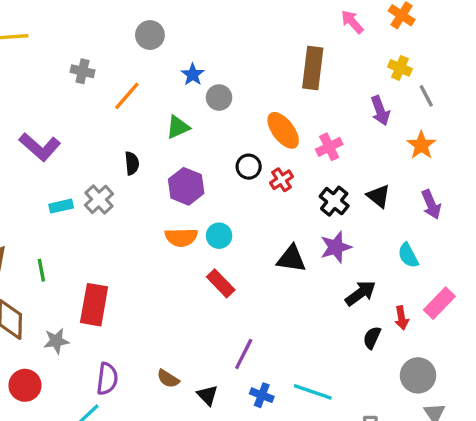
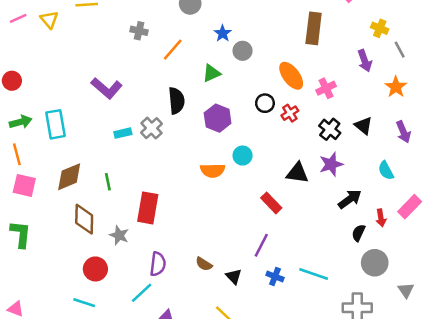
black semicircle: (132, 163) -> (176, 101), size x1.5
orange semicircle: (181, 237) -> (213, 170), moved
red rectangle: (221, 283) -> (271, 203), moved
gray star: (56, 341) -> (119, 235), turned 30
gray circle: (418, 375) -> (375, 263), moved

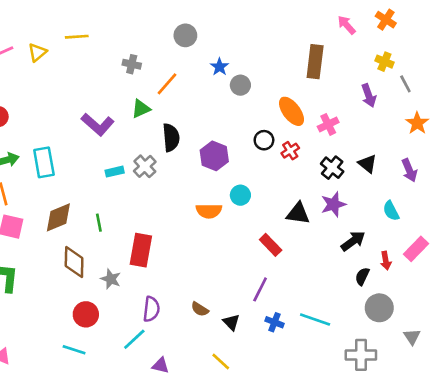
yellow triangle: (49, 20) -> (37, 52), turned 30
green triangle: (211, 73) -> (141, 109), moved
orange star: (396, 87) -> (417, 123), moved

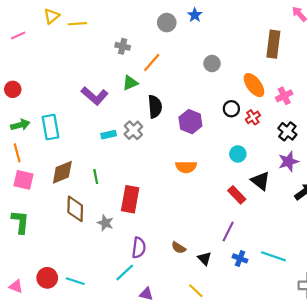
yellow triangle: (37, 52) -> (52, 16), moved
blue star: (219, 67) -> (195, 15), moved
cyan circle: (240, 195) -> (238, 154), moved
black triangle: (298, 213) -> (260, 181), moved, turned 30
red circle: (86, 314) -> (47, 278), moved

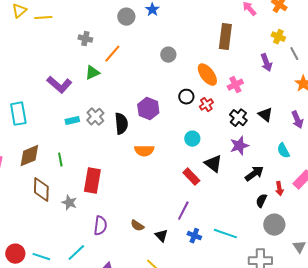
black semicircle: (155, 107) -> (121, 124), moved
cyan line: (125, 272) -> (76, 253), moved

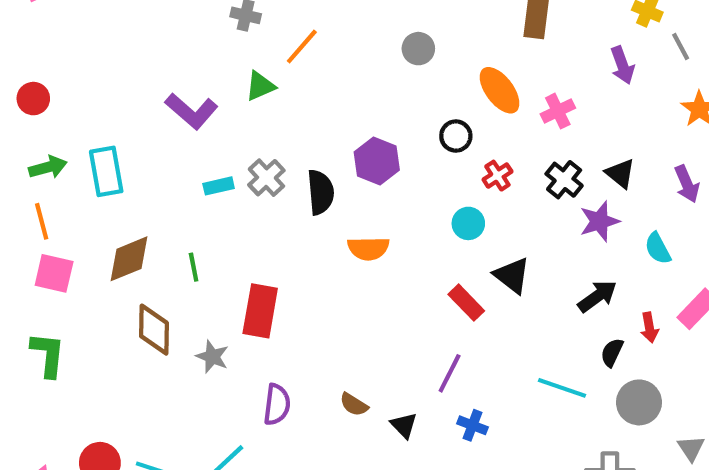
red cross: (206, 105) -> (497, 176), moved
purple star: (239, 146) -> (599, 221), moved
cyan line: (225, 234) -> (562, 388), moved

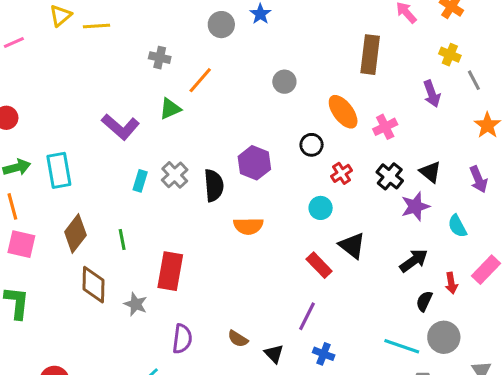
cyan rectangle: (219, 186) -> (140, 181), turned -60
brown diamond: (129, 259) -> (75, 234), turned -30
cyan line: (562, 388) -> (402, 346), moved

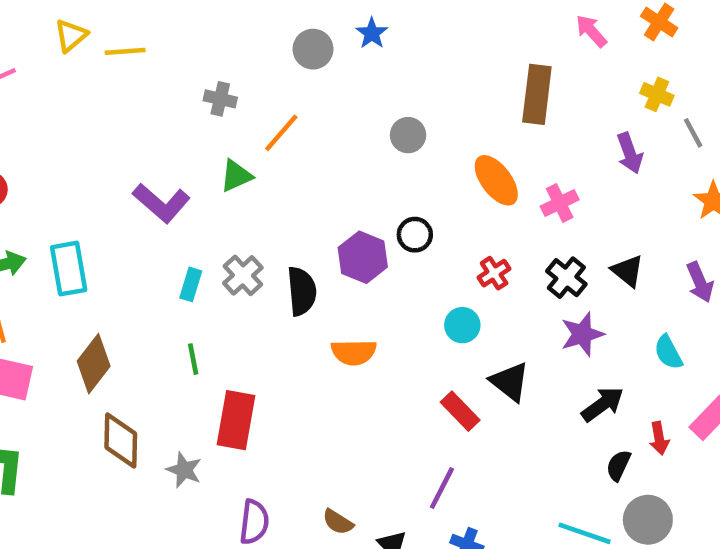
black circle: (312, 145) -> (415, 235), moved
purple star: (415, 206) -> (582, 334), moved
green line: (122, 240) -> (193, 359), moved

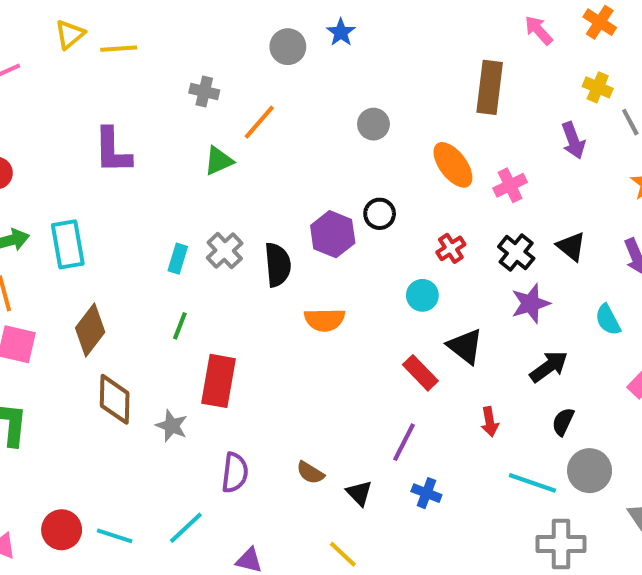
purple L-shape: (161, 203) -> (113, 151), moved, turned 48
green line: (193, 359) -> (180, 326), turned 32
red arrow: (659, 438) -> (490, 422), moved

